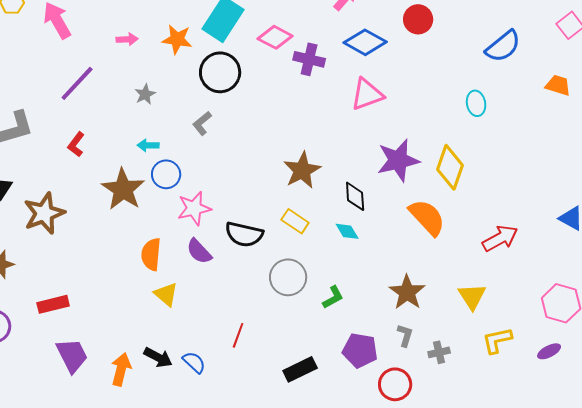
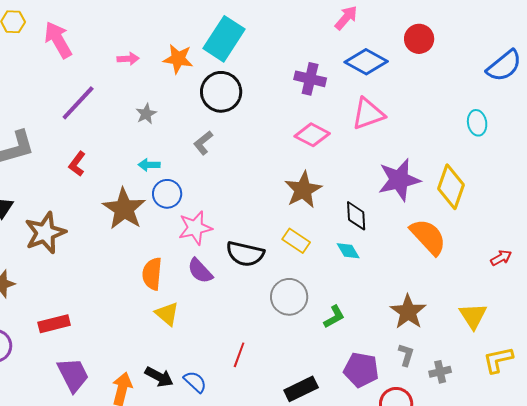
pink diamond: (275, 37) -> (312, 135), moved
red arrow: (500, 238) -> (501, 258), size x0.6

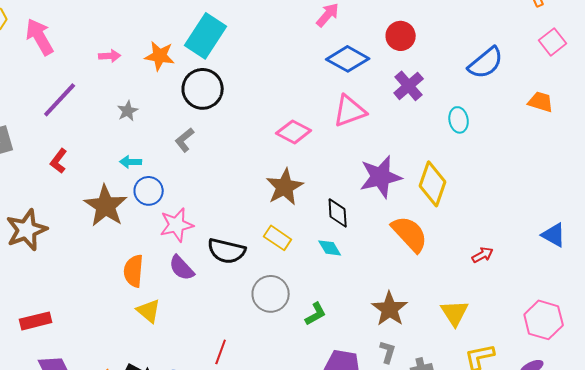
purple cross: (310, 79) -> (409, 86), moved, turned 36

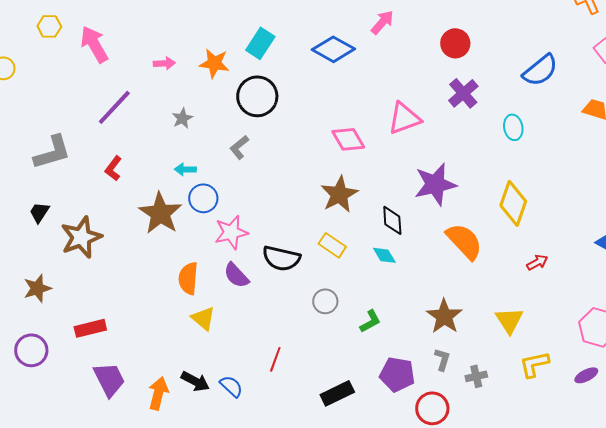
cyan rectangle: (206, 36) -> (260, 43), size x0.7
blue diamond: (348, 59) -> (333, 49), moved
pink diamond: (294, 132) -> (348, 139), turned 32
yellow diamond: (433, 184) -> (513, 203), moved
gray circle: (271, 294) -> (325, 301), size x0.7

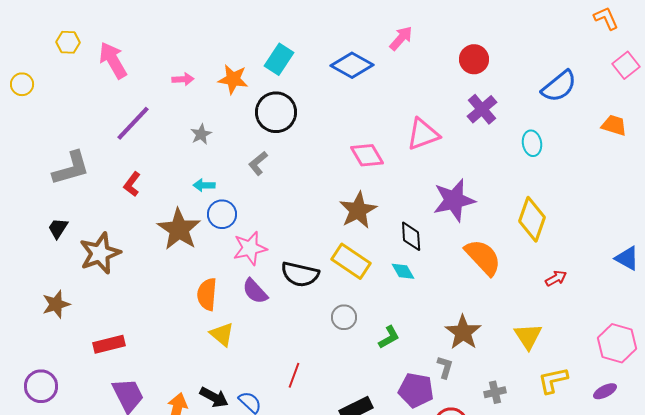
yellow rectangle: (332, 245) -> (351, 261), size x1.4
purple circle: (31, 350) -> (41, 386), moved
gray L-shape: (442, 359) -> (445, 367), moved

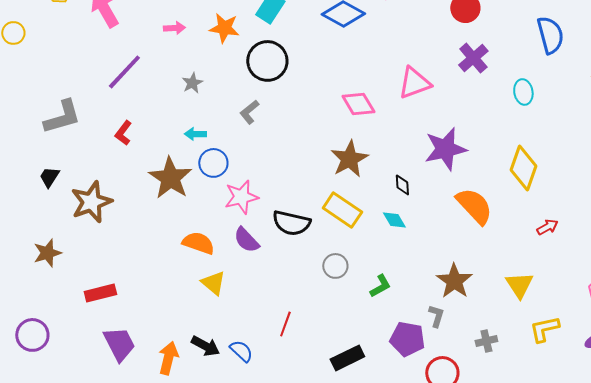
blue semicircle: (559, 86) -> (550, 35), turned -66
black diamond: (411, 236) -> (402, 185), size x0.7
orange semicircle: (207, 294) -> (198, 243), turned 104

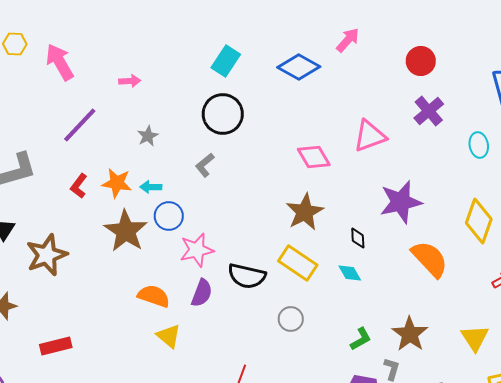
orange star: (224, 28) -> (117, 183), moved
purple semicircle: (246, 240) -> (202, 293), turned -116
green L-shape: (380, 286) -> (361, 339), moved

